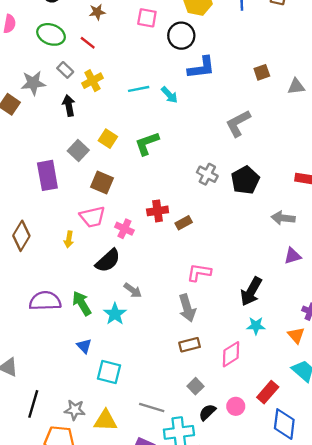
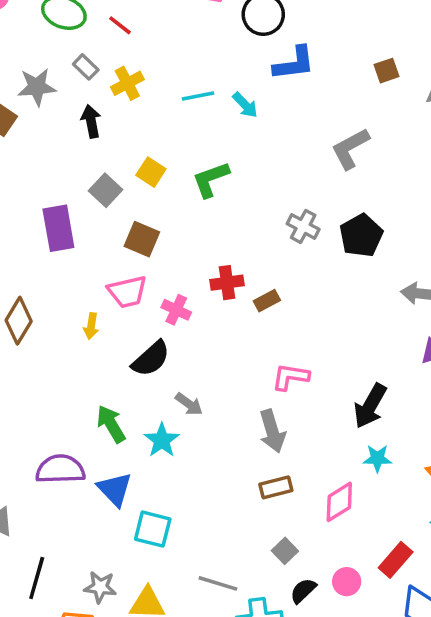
purple semicircle: (45, 301) -> (60, 469), moved
blue triangle: (84, 346) -> (115, 489), size x1.5

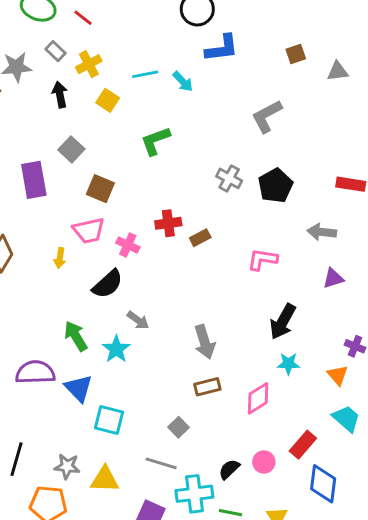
yellow square: (151, 172) -> (108, 100), moved
pink L-shape: (290, 377) -> (262, 259), moved
gray square: (285, 551) -> (178, 427), moved

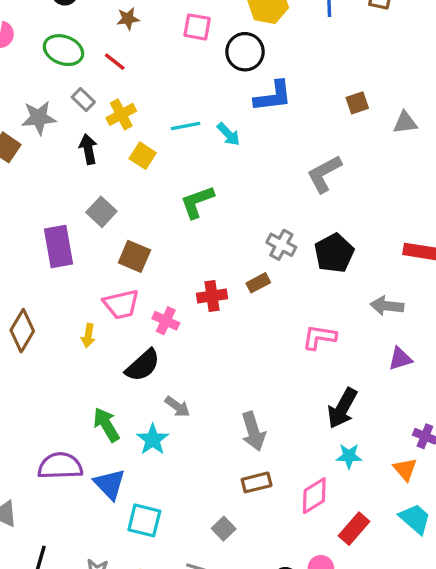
brown rectangle: (200, 238) -> (258, 283), moved
red rectangle: (303, 445) -> (354, 529), moved

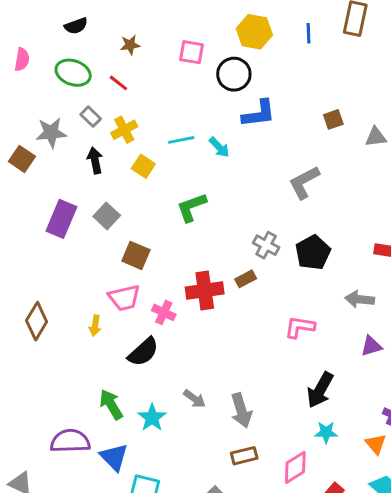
purple rectangle: (59, 246) -> (61, 219), moved, turned 33
red cross: (212, 296) -> (205, 291), size x1.4
gray arrow: (177, 407) -> (194, 399), moved

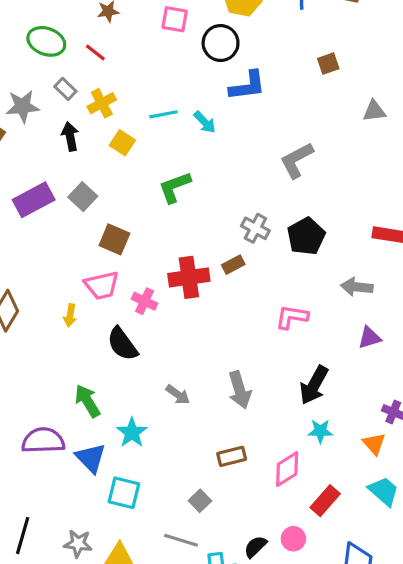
brown square: (333, 119) -> (328, 64), moved
purple rectangle: (61, 219) -> (34, 200), turned 39
black semicircle: (143, 352) -> (122, 344), turned 96
gray arrow: (241, 410) -> (240, 390), moved
cyan star: (152, 418) -> (132, 433), moved

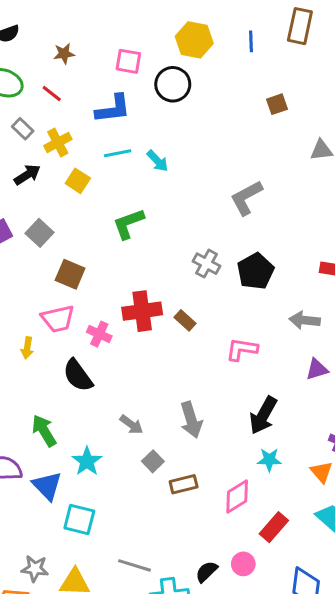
blue L-shape: (247, 86) -> (113, 109), moved
black arrow: (70, 136) -> (27, 175), turned 68
brown rectangle: (233, 265) -> (185, 320), moved, turned 70
gray square: (200, 501) -> (153, 461), moved

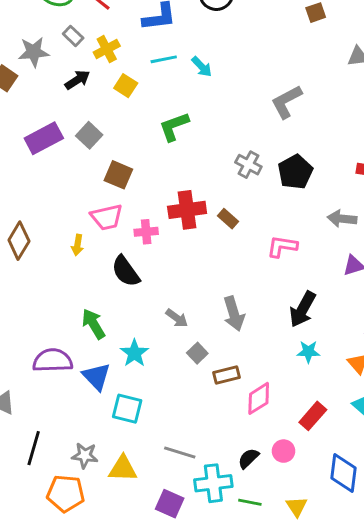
pink cross: (99, 334) -> (146, 232), turned -30
pink diamond: (237, 497) -> (259, 398), moved

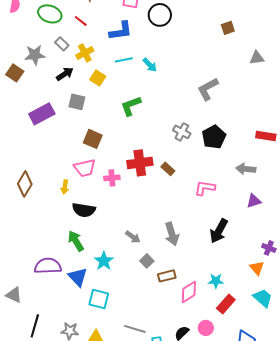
gray square: (89, 135) -> (77, 102), moved, turned -30
black semicircle: (126, 271) -> (84, 210), moved, turned -45
cyan star: (308, 352) -> (216, 281), moved

